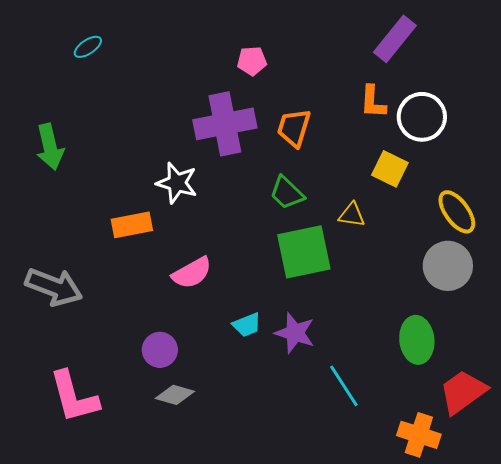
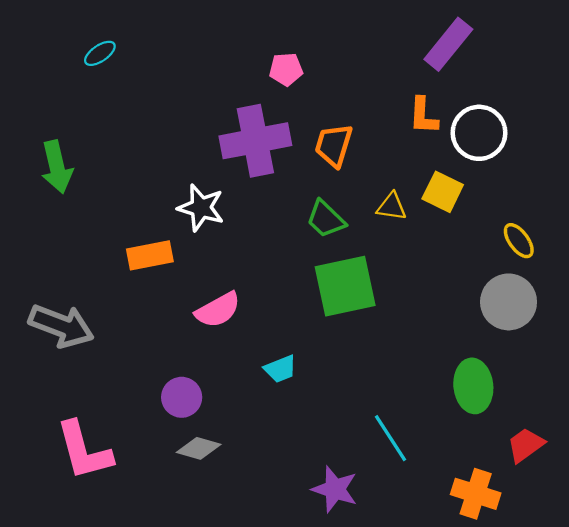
yellow ellipse: (457, 212) -> (519, 241), size x0.7
yellow triangle: (352, 215) -> (392, 207), moved
purple star: (295, 333) -> (335, 489), moved
red trapezoid: (463, 392) -> (526, 445), size x0.7

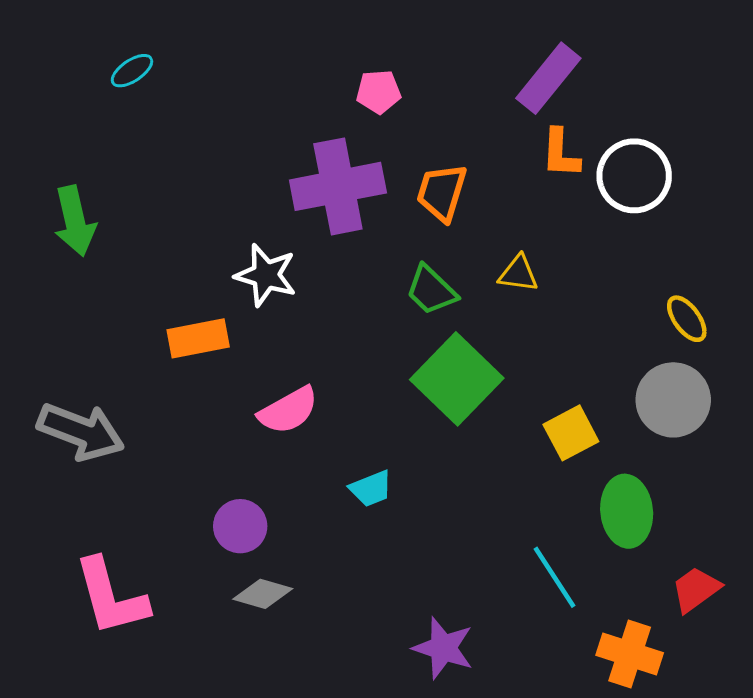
purple rectangle: (448, 44) -> (548, 78), moved
yellow square: (443, 192) -> (571, 433), moved, turned 36
green square: (345, 286) -> (457, 379), turned -34
cyan line: (390, 438) -> (554, 577), moved

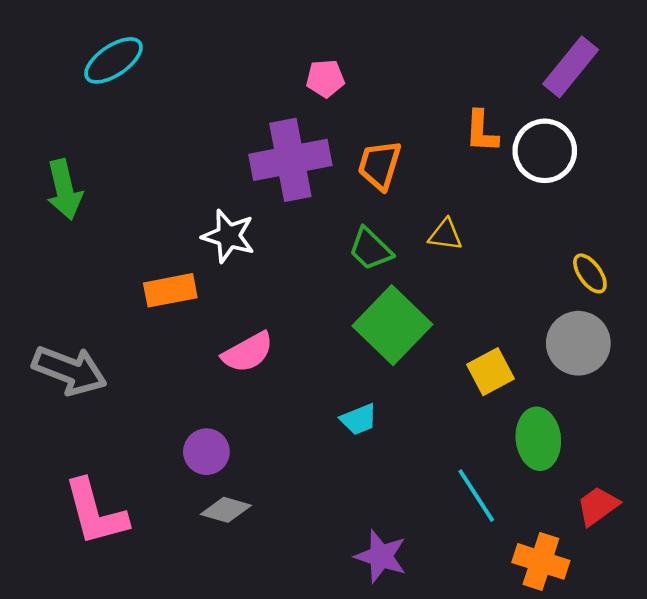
cyan ellipse: (132, 71) -> (113, 60), size x1.6
purple rectangle: (548, 78) -> (571, 67), moved
cyan trapezoid: (371, 489) -> (359, 419), moved

